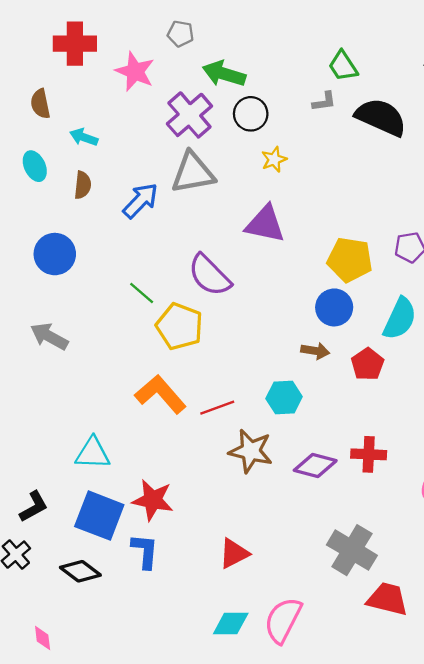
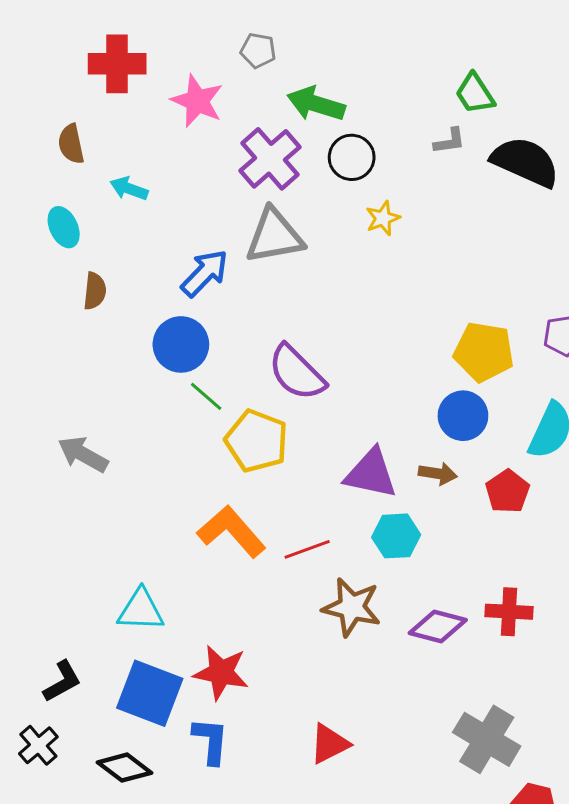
brown semicircle: (83, 185) -> (95, 291), moved
purple triangle: (265, 224) -> (371, 474), moved
blue circle: (55, 254) -> (181, 344), moved

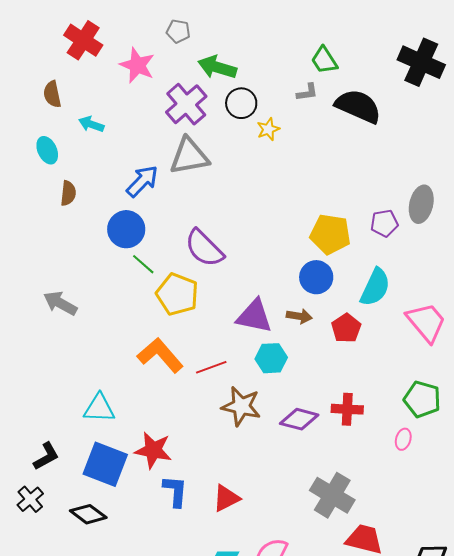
red cross: (117, 64) -> (83, 40), turned 33
yellow star: (383, 218) -> (268, 129), moved
blue L-shape: (211, 741) -> (175, 491), moved

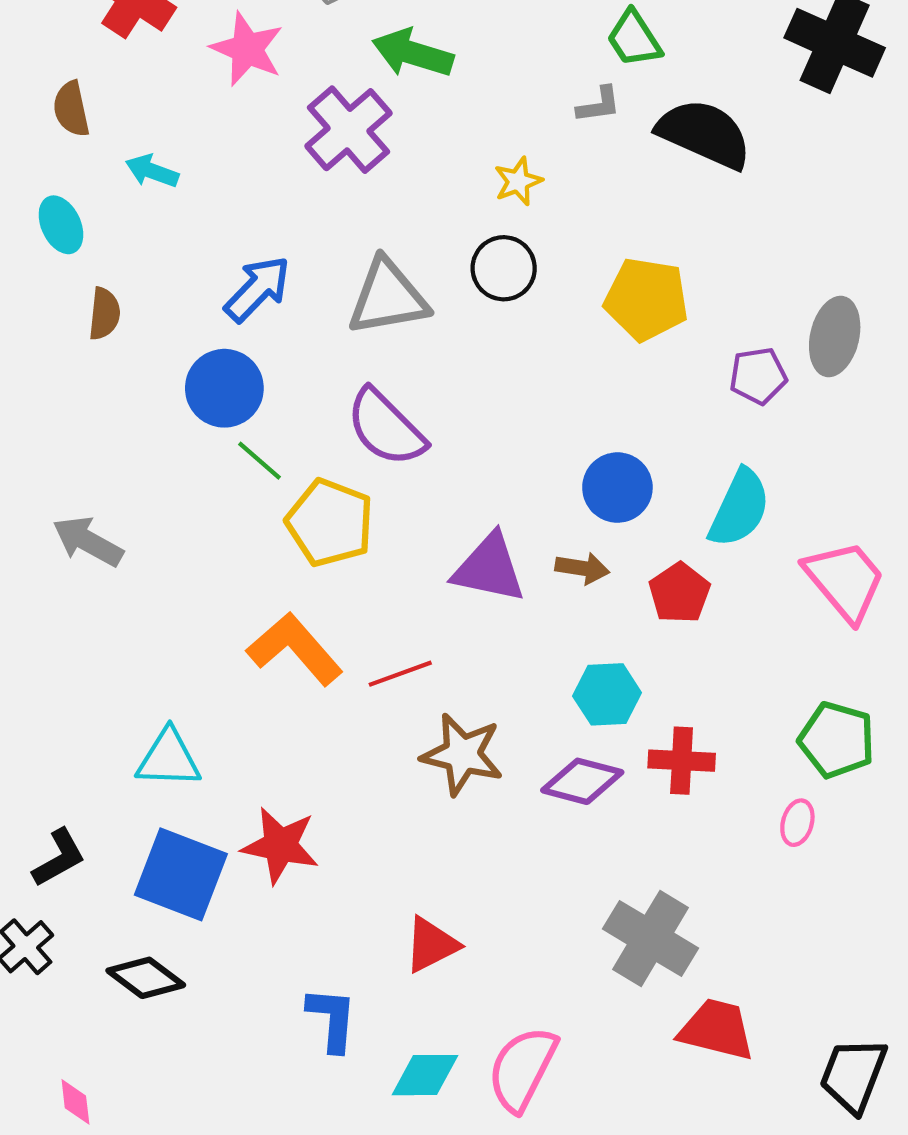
black circle: (241, 103) -> (504, 268), moved
gray triangle: (189, 156) -> (388, 297), moved
yellow pentagon: (330, 234) -> (646, 299), moved
cyan hexagon: (271, 358) -> (607, 694), moved
blue L-shape: (175, 491) -> (332, 1019), moved

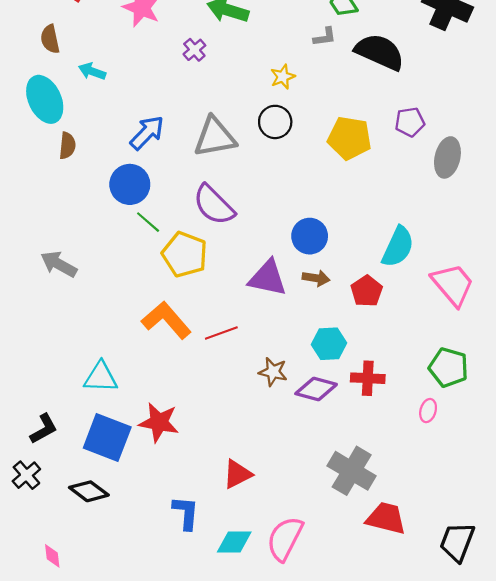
purple cross: (348, 130) -> (194, 50), size x0.5
cyan ellipse: (61, 225) -> (45, 99), size x1.6
purple pentagon: (758, 376) -> (410, 122), moved
blue circle: (617, 488) -> (310, 236), moved
brown star: (462, 754) -> (273, 372), moved, size x0.7

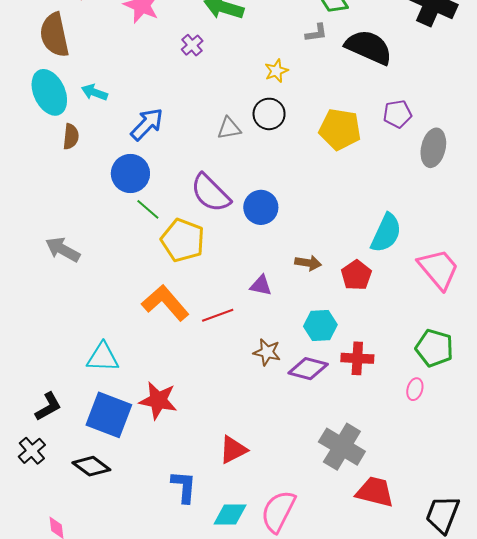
brown semicircle: (50, 39) -> (54, 35), size x1.6
cyan arrow: (92, 71) -> (94, 92), moved
gray triangle: (215, 137) -> (229, 128), moved, size x0.6
blue circle: (310, 236) -> (261, 207), moved
purple triangle: (268, 278) -> (261, 285), moved, size x0.6

